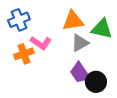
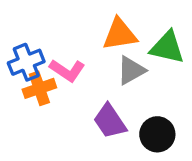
blue cross: (19, 20) -> (26, 62), moved
purple trapezoid: (80, 73) -> (110, 121), moved

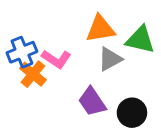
orange cross: (39, 88) -> (33, 74), turned -32

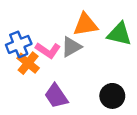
gray triangle: (110, 59) -> (71, 47), moved
purple trapezoid: (92, 102) -> (56, 96), moved

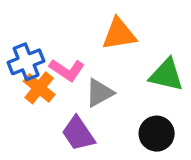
green triangle: (119, 34) -> (166, 75), moved
gray triangle: (71, 47) -> (99, 93), moved

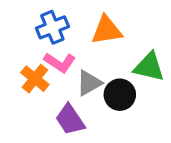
blue cross: (26, 62) -> (52, 27), moved
black circle: (157, 134) -> (120, 95), moved

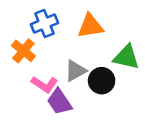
pink L-shape: (60, 62) -> (44, 84), moved
orange cross: (35, 79) -> (23, 51), moved

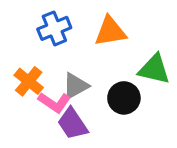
orange cross: (23, 51) -> (29, 81), moved
gray triangle: (76, 71) -> (76, 86), moved

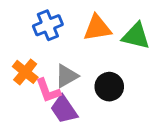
green triangle: (154, 69) -> (136, 36), moved
pink L-shape: (54, 102) -> (48, 91), turned 36

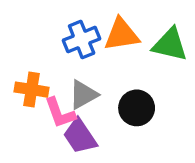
blue cross: (48, 25) -> (82, 40), moved
orange cross: (25, 72) -> (31, 90), turned -30

